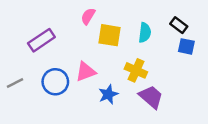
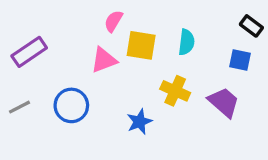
black rectangle: (179, 25) -> (251, 26), moved
purple rectangle: (41, 40) -> (29, 52), moved
pink triangle: (86, 72) -> (104, 60), moved
purple trapezoid: (151, 97) -> (224, 102), moved

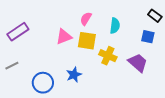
pink semicircle: (113, 21) -> (86, 19), moved
yellow square: (141, 45) -> (87, 41), moved
blue circle: (71, 105) -> (43, 83), moved
blue star: (139, 122) -> (74, 75), moved

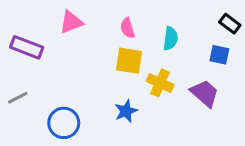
pink semicircle: (86, 19) -> (127, 28), turned -48
purple rectangle: (18, 32) -> (27, 47), turned 55
pink triangle: (64, 37) -> (71, 22), moved
blue star: (74, 75) -> (126, 111), moved

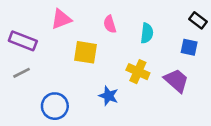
yellow square: (129, 61) -> (85, 52), moved
gray line: (18, 98) -> (22, 73), moved
blue star: (126, 111) -> (109, 96), turned -30

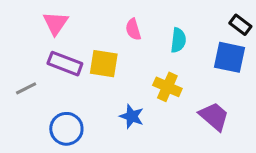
pink triangle: (61, 19) -> (56, 23), moved, turned -35
purple rectangle: (23, 41) -> (65, 64), moved
blue square: (189, 47) -> (230, 57), size x1.5
purple trapezoid: (176, 80) -> (214, 116), moved

